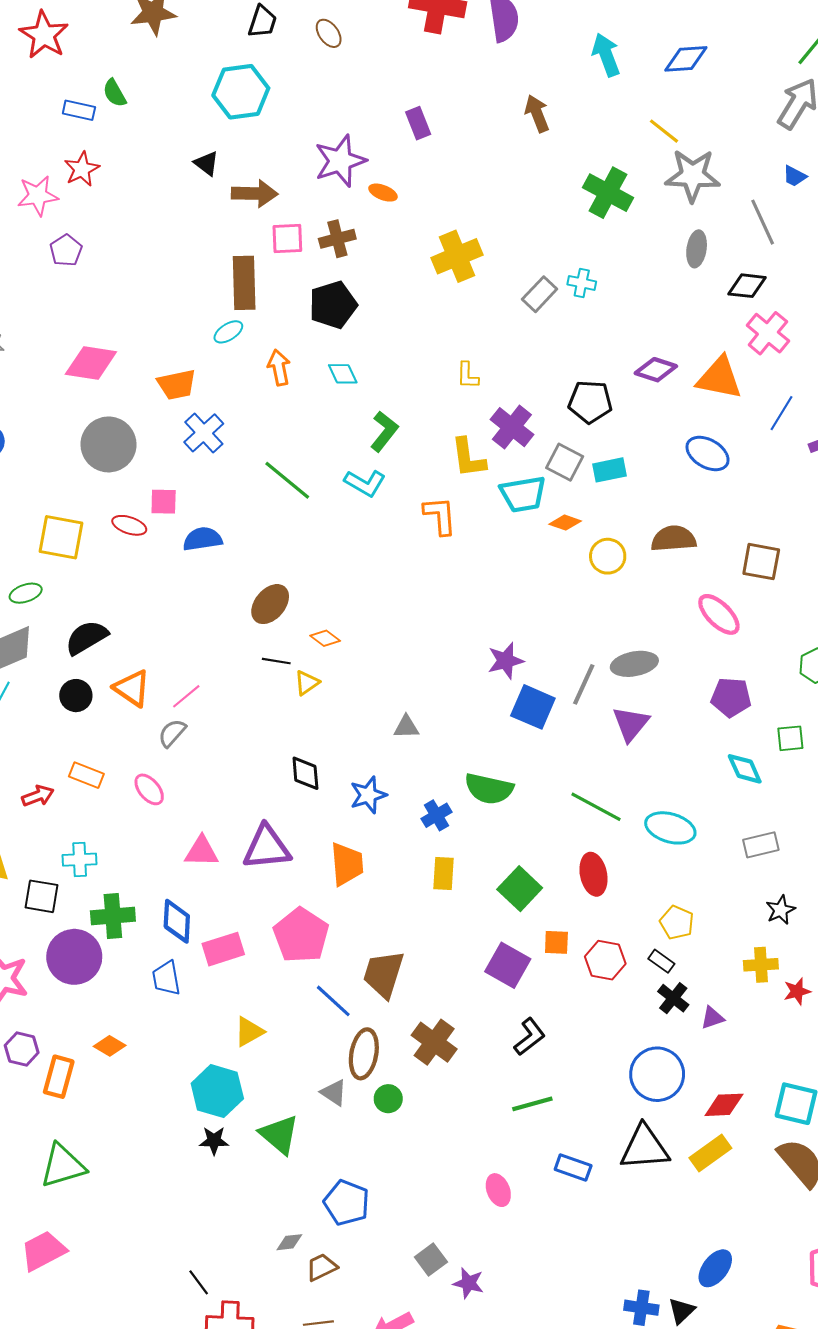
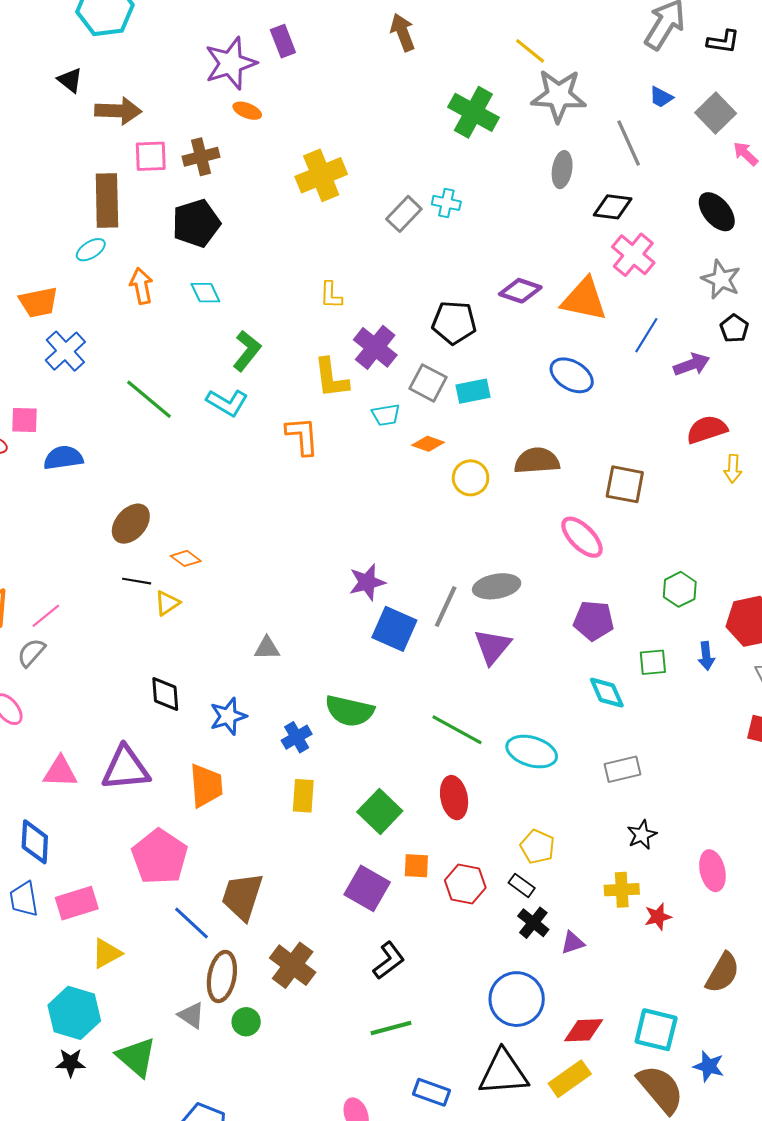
purple star: (340, 161) -> (231, 63), moved
cyan trapezoid: (523, 494) -> (386, 415), size x0.6
pink rectangle: (223, 949) -> (77, 903), moved

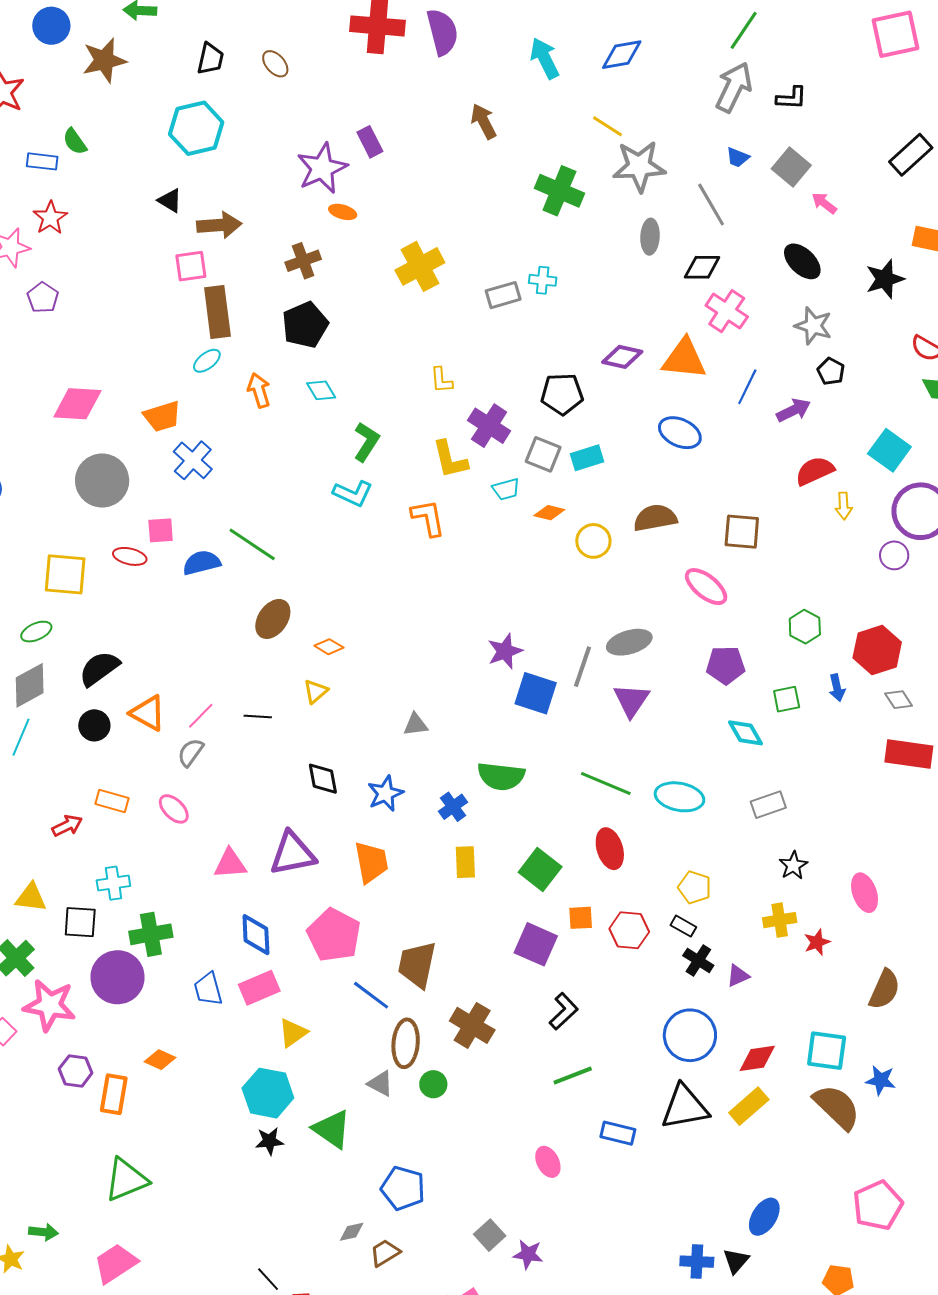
pink square: (151, 156) -> (191, 266), moved
gray rectangle: (404, 214) -> (503, 295), turned 36
green line: (149, 399) -> (252, 544), moved
black line: (137, 581) -> (258, 717), moved
blue diamond: (35, 842) -> (256, 935), moved

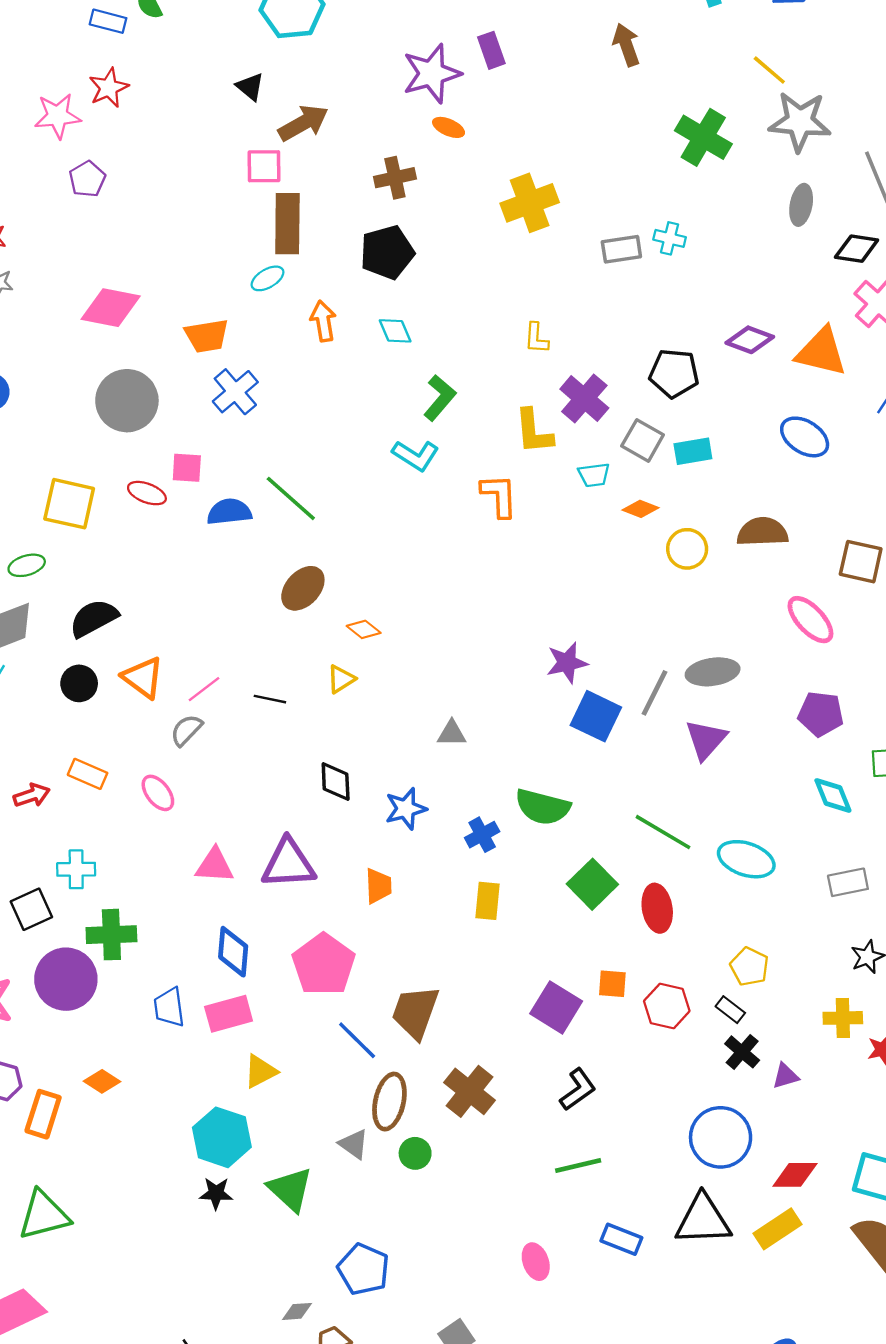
brown arrow: (219, 225) -> (303, 123), turned -33
orange trapezoid: (371, 862) -> (378, 886), size x0.7
green square: (540, 869) -> (592, 884), moved
black square: (80, 922) -> (31, 909), turned -36

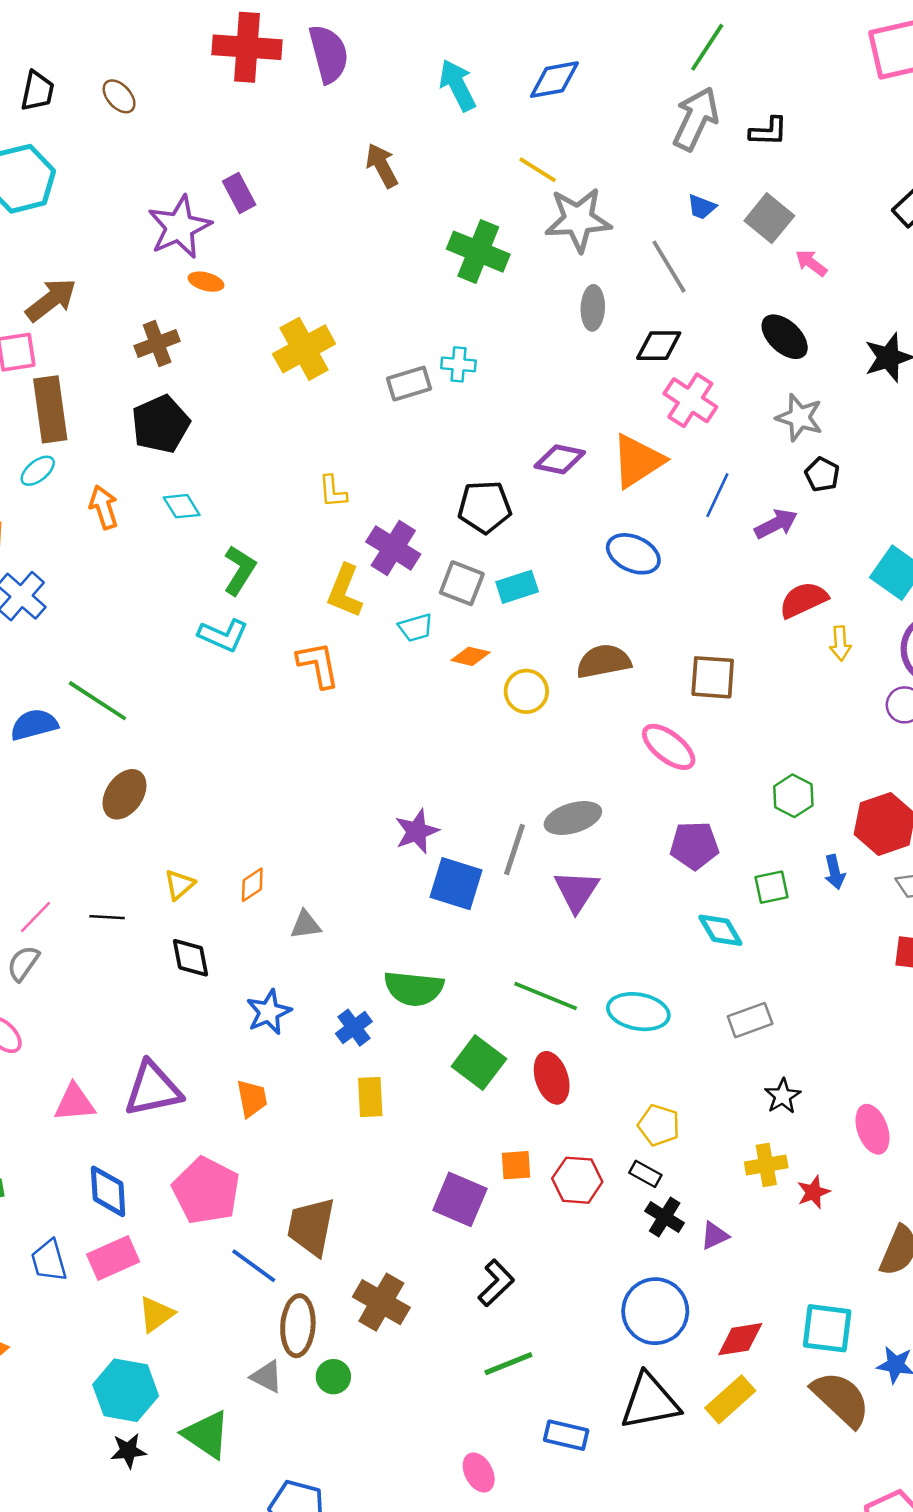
orange triangle: (821, 352) -> (638, 461), turned -38
yellow L-shape: (534, 431) -> (345, 591), turned 36
orange diamond: (364, 629) -> (252, 885), moved, turned -64
black diamond: (336, 781) -> (191, 958), moved

